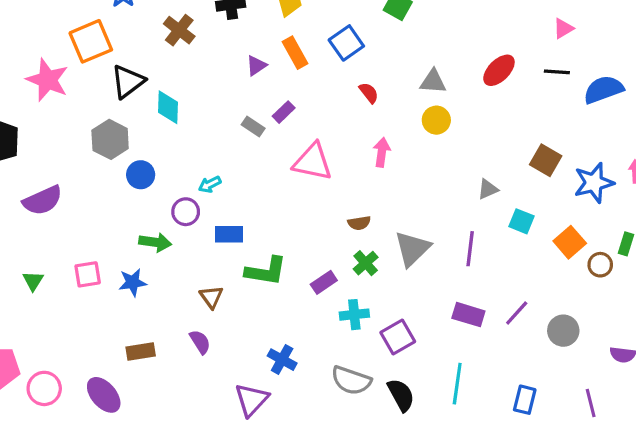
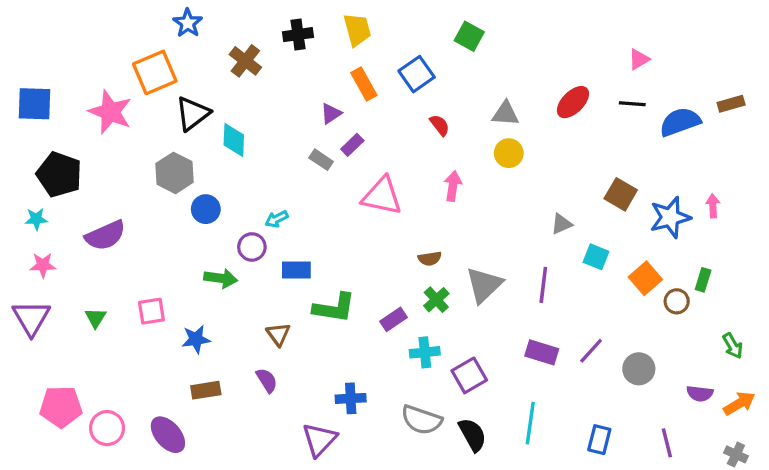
purple triangle: (256, 65) -> (331, 114), moved
blue star: (133, 282) -> (196, 339), moved
blue cross: (282, 360) -> (351, 398), turned -32

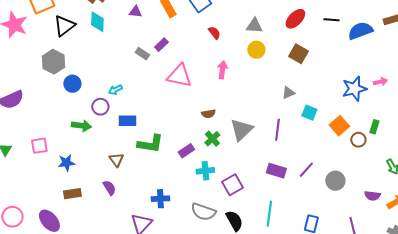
purple triangle: (331, 114) -> (135, 12), moved, turned 40
cyan diamond: (234, 140) -> (97, 22), moved
brown square: (621, 194) -> (298, 54), moved
pink arrow: (713, 206) -> (380, 82), turned 80

